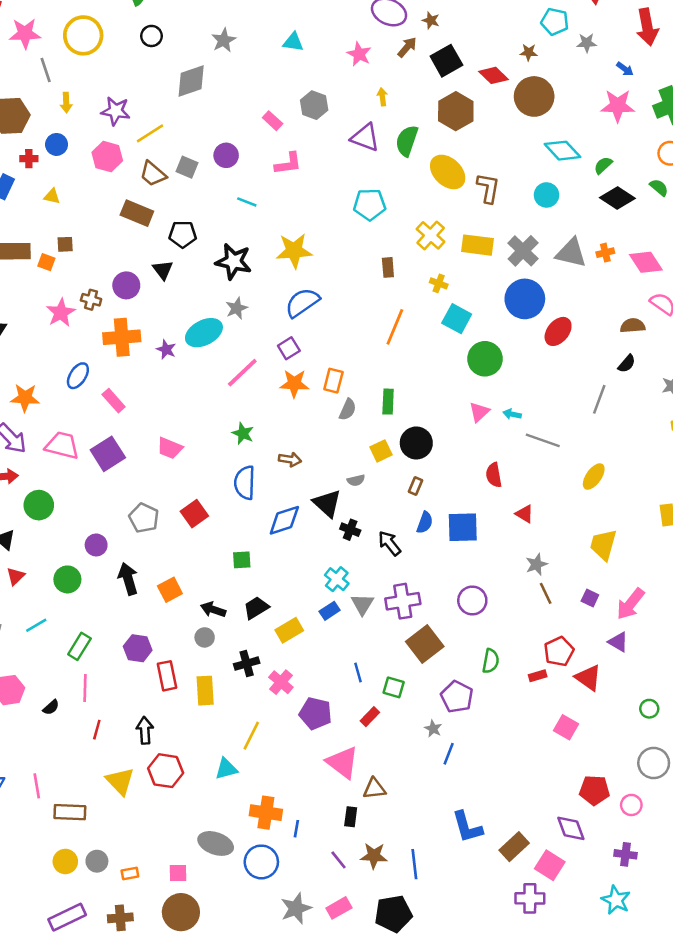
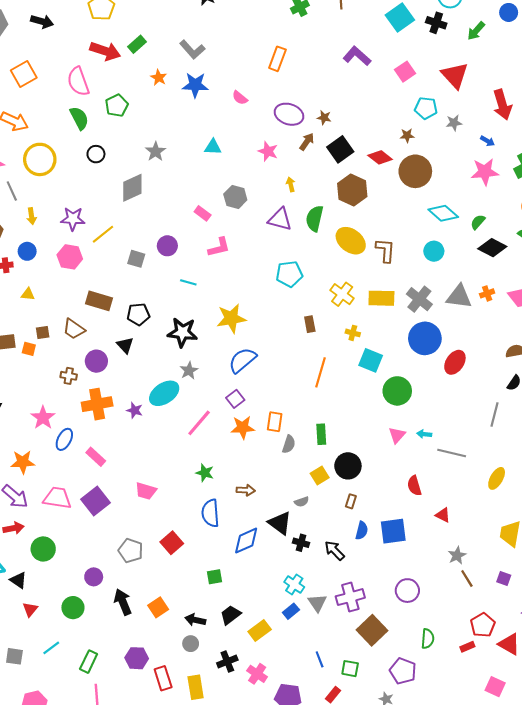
brown trapezoid: (153, 174) -> (74, 329), moved
pink star: (61, 313) -> (43, 418), moved

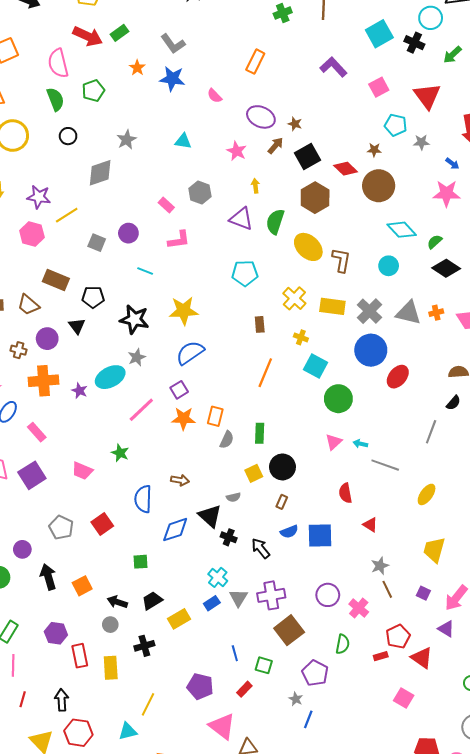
green star: (205, 473) -> (120, 453), moved
blue semicircle: (362, 531) -> (289, 532), turned 48
pink cross: (257, 674) -> (359, 608), moved

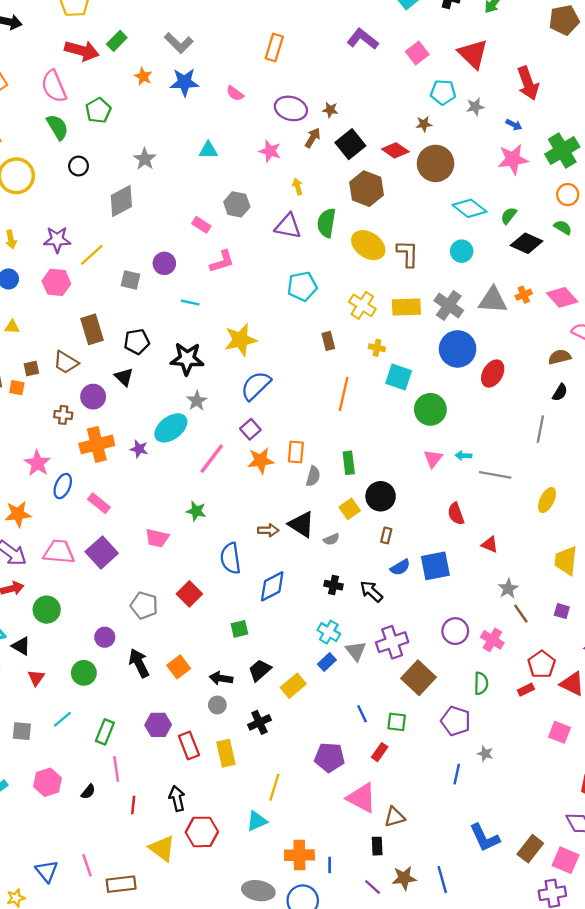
brown rectangle: (56, 280) -> (92, 329), turned 60
black triangle: (210, 516) -> (302, 524), moved
gray star: (296, 699) -> (485, 754), moved

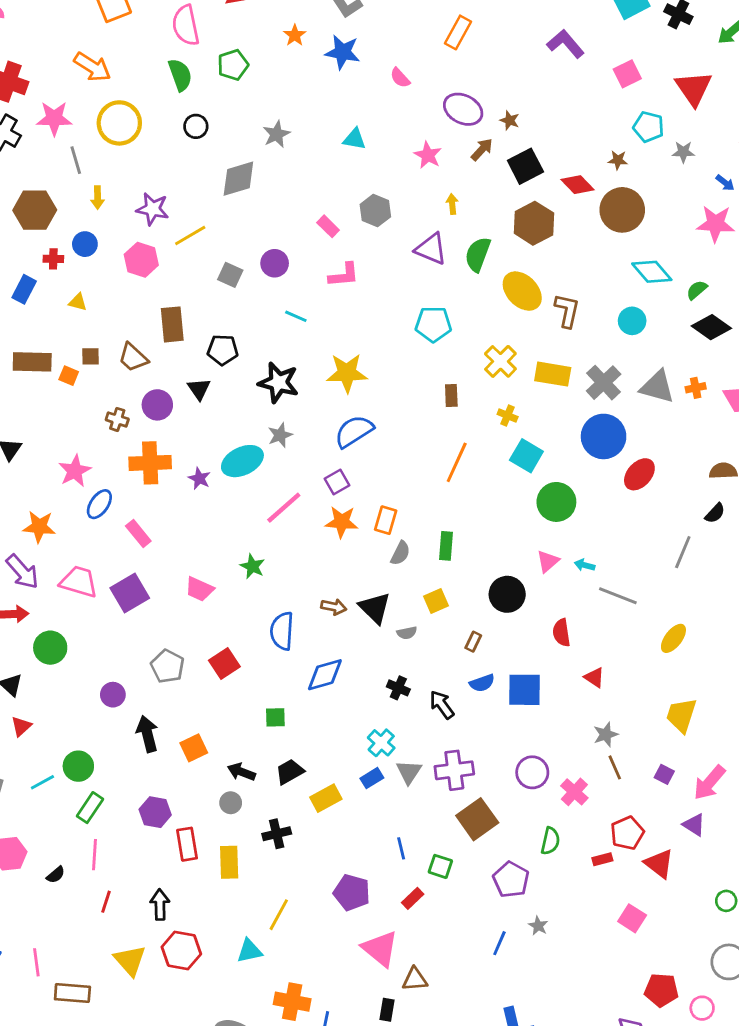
black circle: (381, 496) -> (507, 594), moved
green circle: (84, 673) -> (78, 766), moved

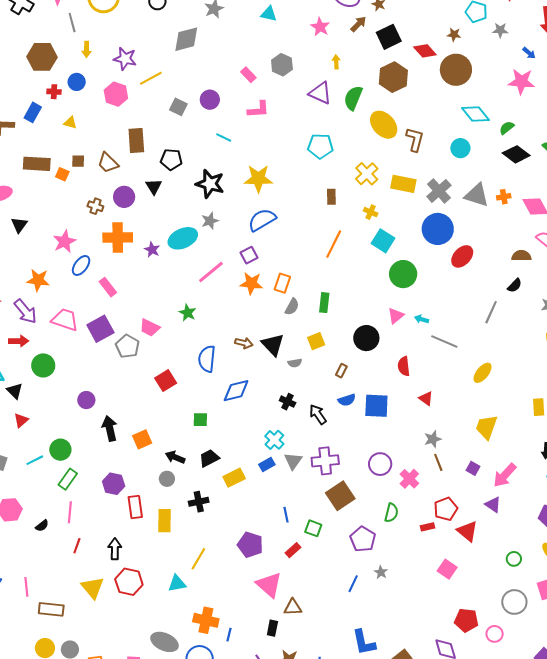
gray pentagon: (168, 666) -> (127, 346), moved

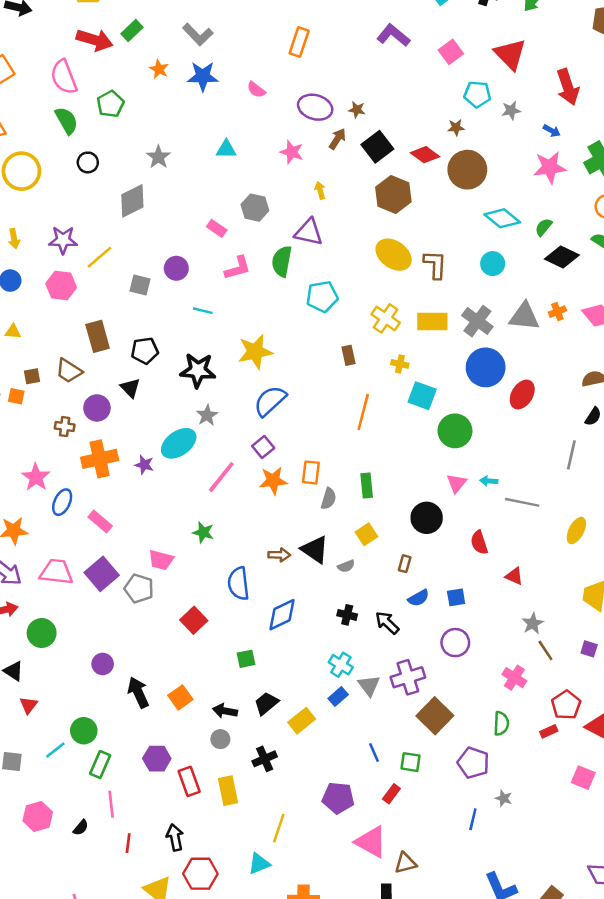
green semicircle: (353, 98) -> (282, 261), moved
blue square: (376, 406) -> (456, 597), size x0.6
purple circle: (380, 464) -> (455, 643), moved

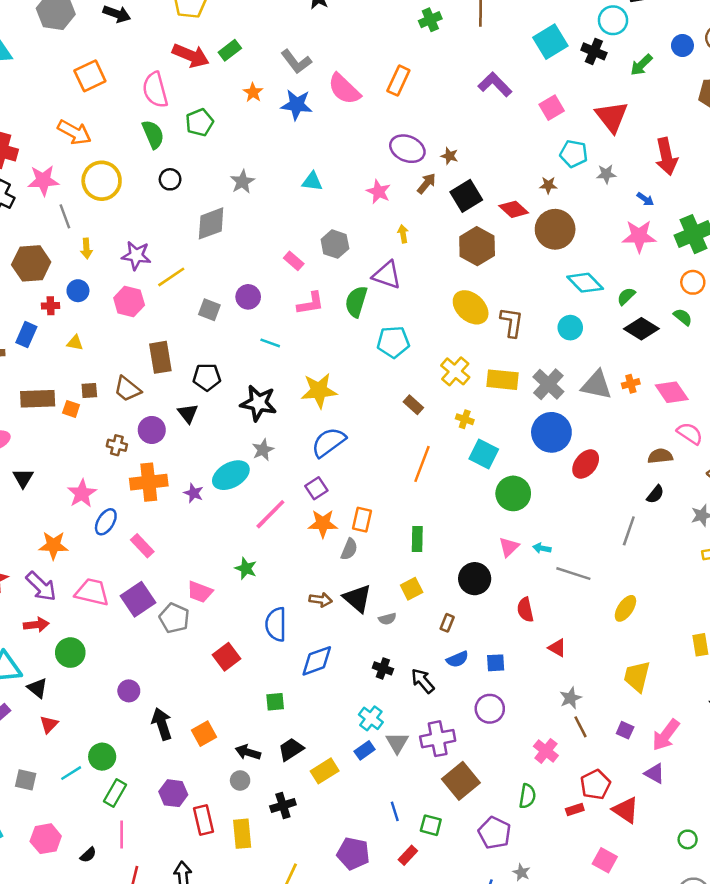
pink semicircle: (256, 90) -> (344, 89), moved, size x1.8
brown rectangle: (348, 355) -> (413, 405), turned -42
gray semicircle: (329, 499) -> (349, 549), moved

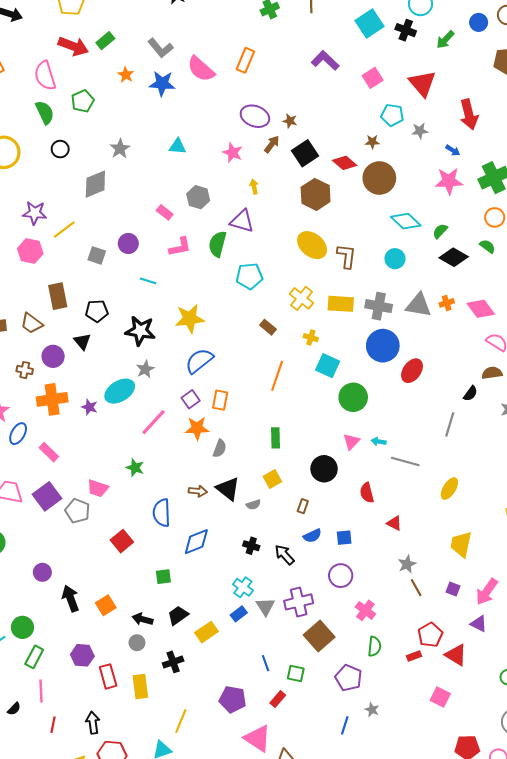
gray cross: (548, 384) -> (379, 306), turned -30
brown semicircle: (660, 456) -> (492, 373), moved
orange rectangle: (362, 520) -> (220, 400), moved
pink cross: (546, 751) -> (365, 610), moved

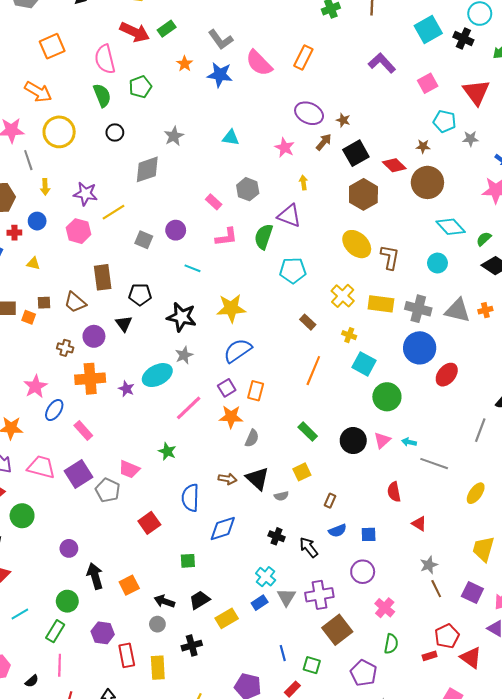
green rectangle: (275, 438) -> (308, 432), turned -48
black circle: (324, 469) -> (353, 441), moved
purple square: (453, 589) -> (472, 592), size x1.5
green circle: (22, 627) -> (67, 601), moved

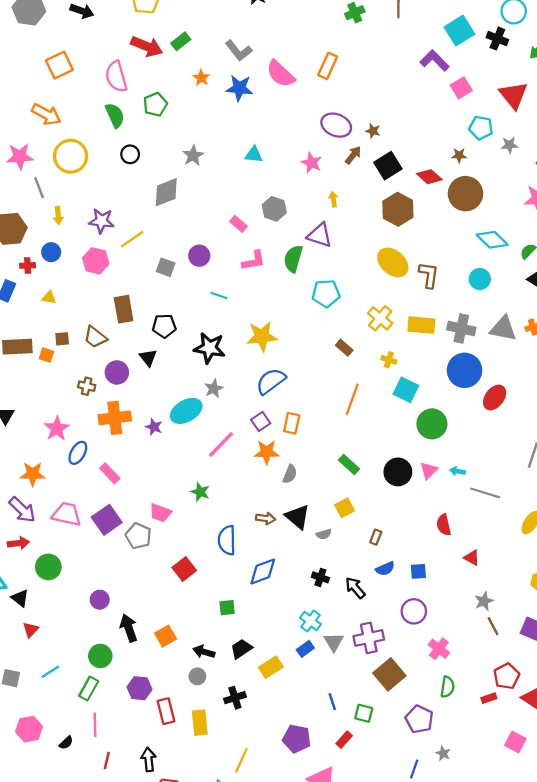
purple L-shape: (382, 63) -> (434, 61), moved

